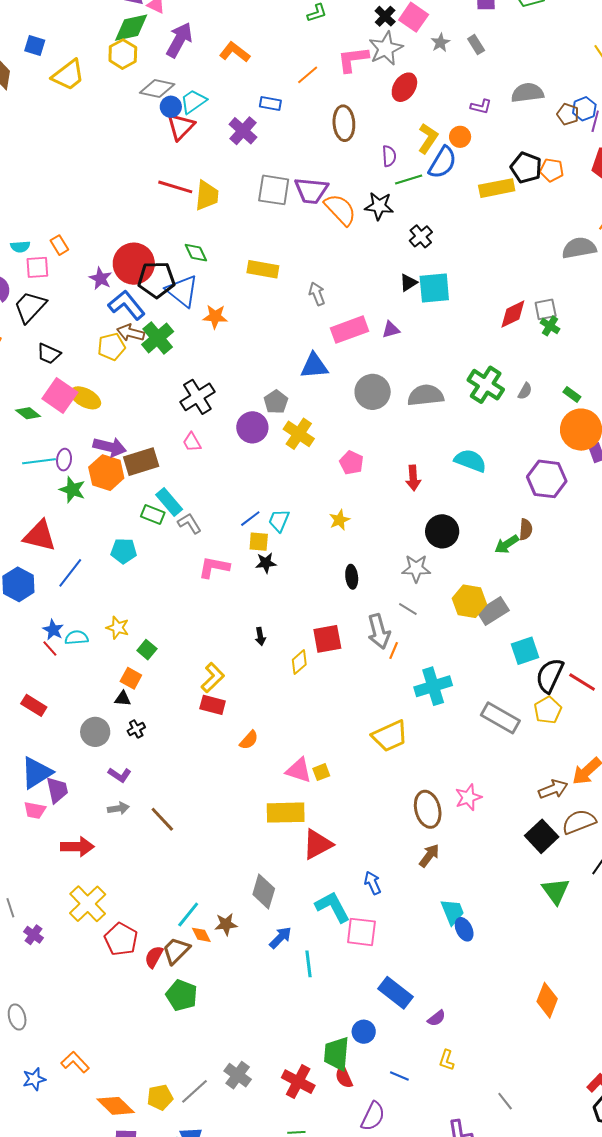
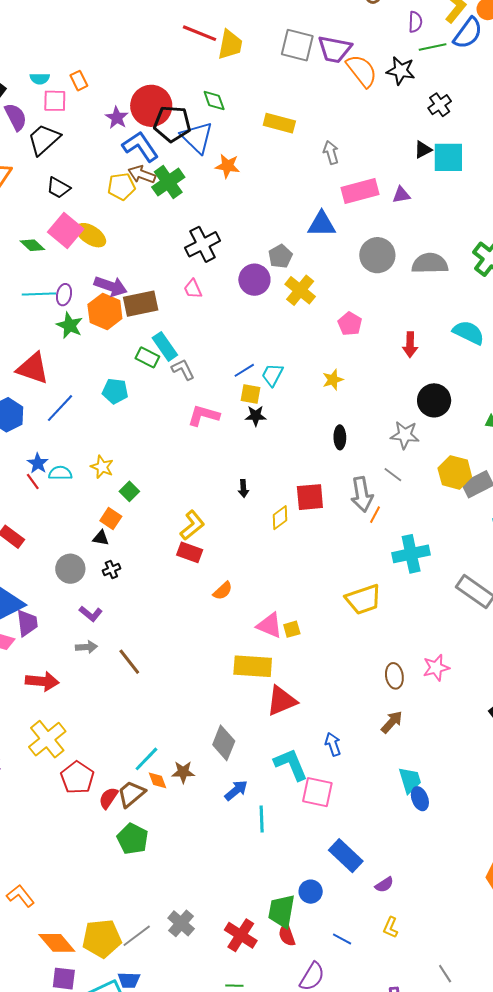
brown ellipse: (428, 809) -> (394, 676), size x0.7
yellow pentagon: (160, 1097) -> (102, 939), size x1.5

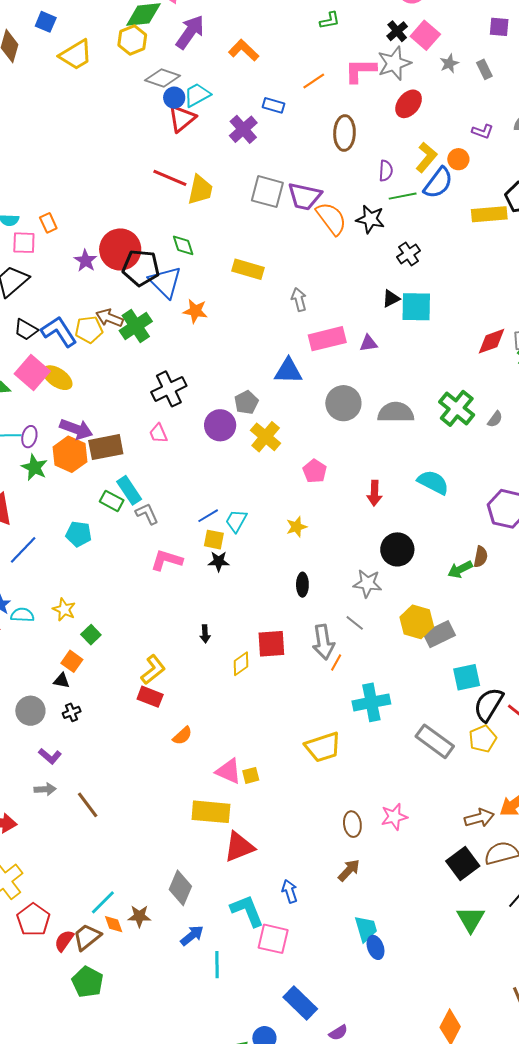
blue L-shape: (140, 146) -> (59, 332), moved

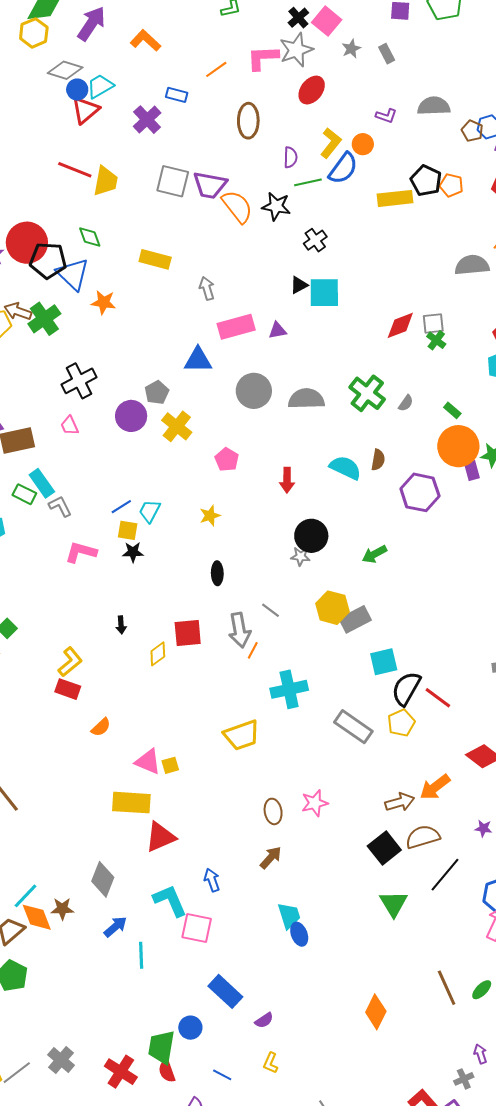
brown semicircle: (481, 557) -> (378, 460), moved
gray star: (367, 583) -> (300, 556), moved, size x0.7
orange diamond: (114, 924) -> (37, 917), size x1.6

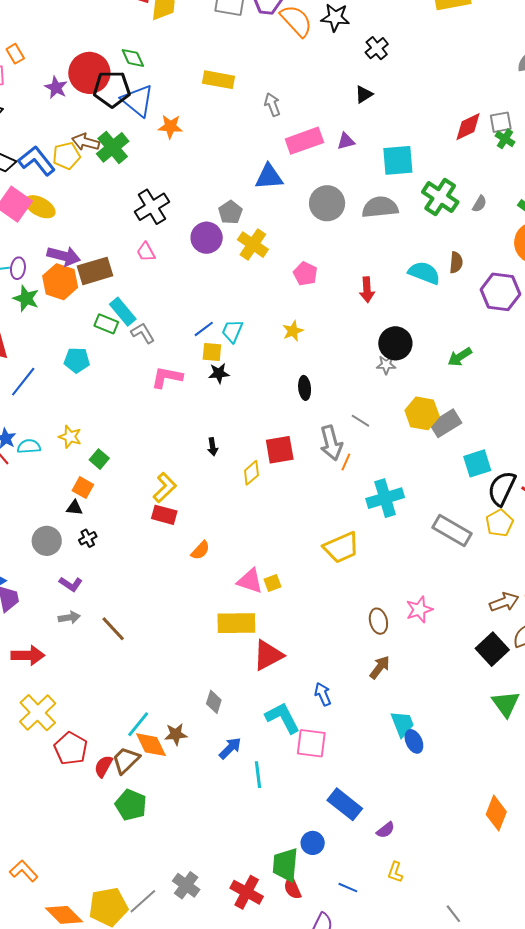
green diamond: (90, 237) -> (133, 58), moved
cyan square: (324, 293) -> (398, 160), moved
gray diamond: (103, 879) -> (214, 702), size x0.7

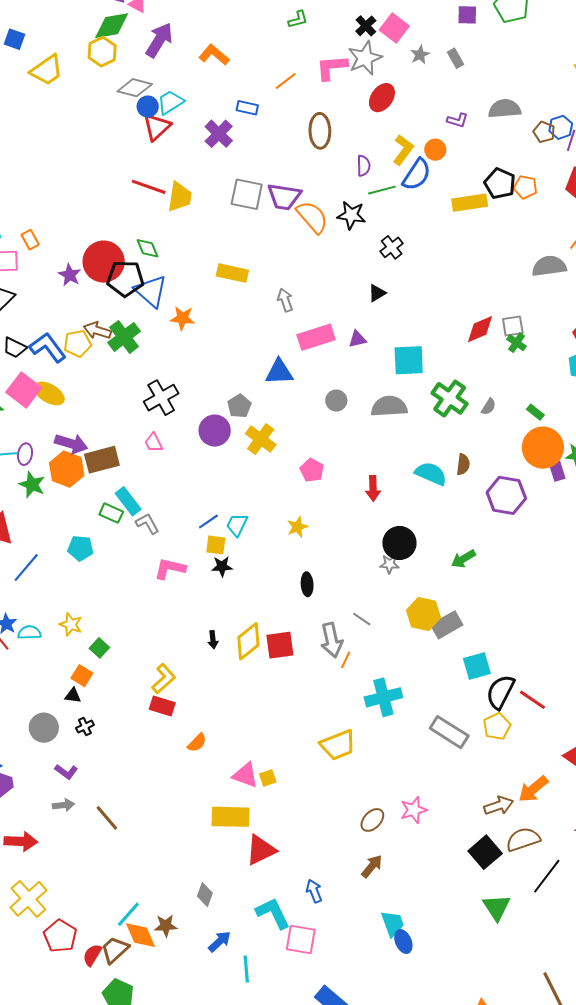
gray circle: (327, 203) -> (336, 401), size x0.6
yellow diamond: (251, 473) -> (248, 641), moved, size x1.5
brown ellipse: (378, 621) -> (372, 820), turned 55

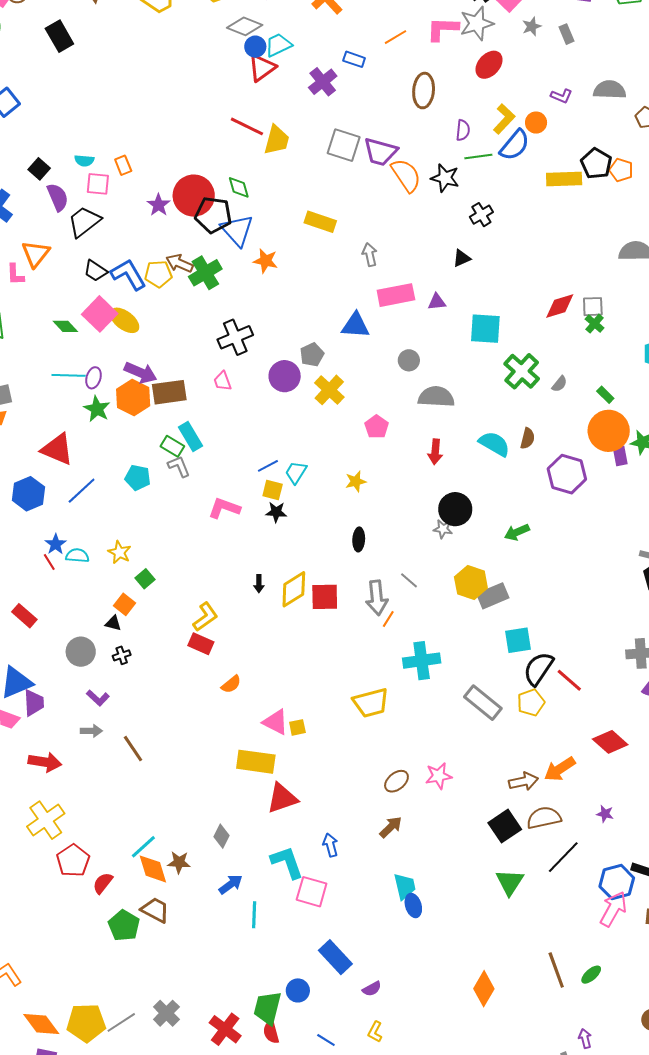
gray semicircle: (389, 406) -> (436, 397), moved
gray L-shape: (147, 524) -> (179, 466), moved
brown trapezoid: (115, 950) -> (155, 910), moved, turned 64

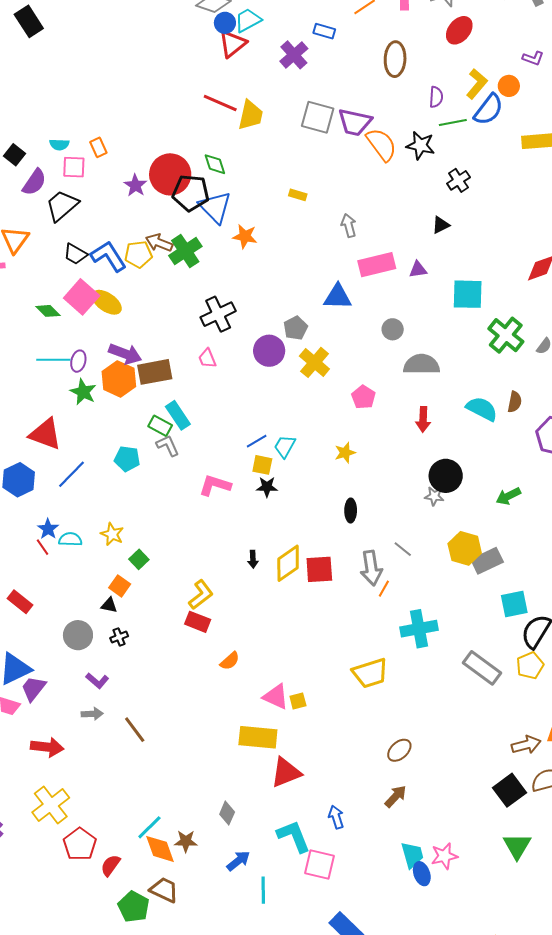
purple semicircle: (58, 197) -> (34, 182), turned 60
yellow rectangle: (320, 222) -> (298, 195), size x0.6
purple trapezoid: (34, 703) -> (33, 688), turned -136
pink star: (439, 776) -> (444, 856), moved

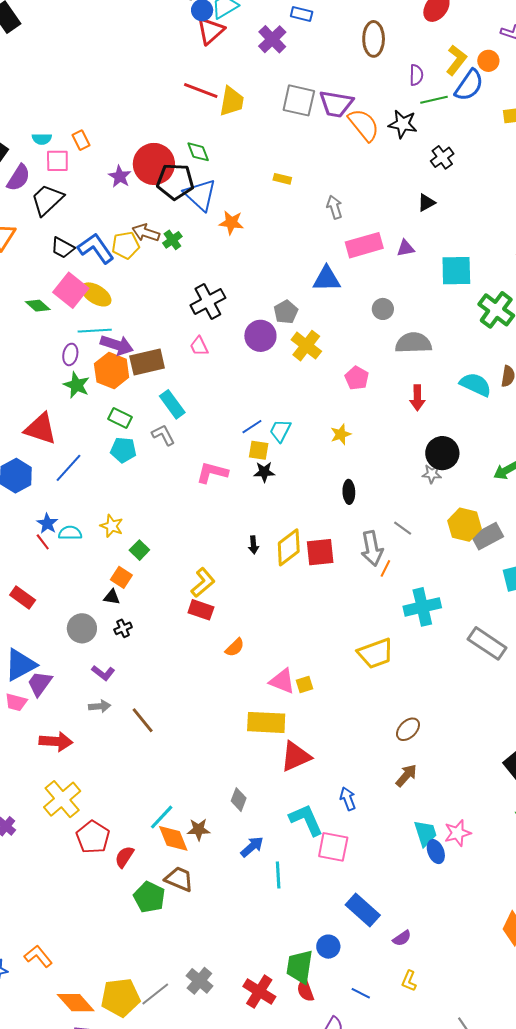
green cross: (185, 251) -> (172, 240), size x0.6
cyan line: (53, 360) -> (95, 331), moved
green rectangle: (160, 426) -> (120, 418), moved

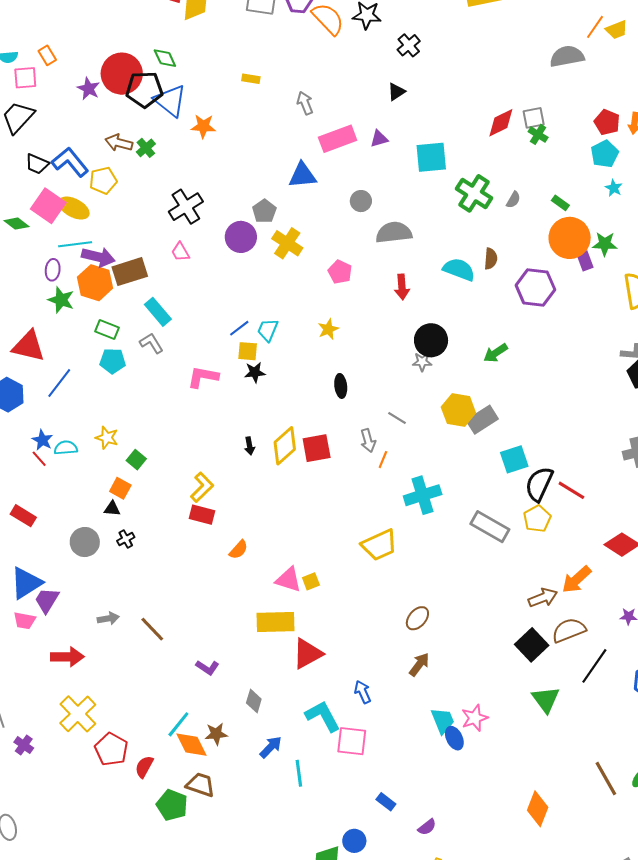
yellow pentagon: (126, 245) -> (103, 180), moved
gray arrow: (372, 548) -> (368, 441), size x0.7
purple L-shape: (103, 673) -> (207, 667), moved
blue rectangle: (363, 910) -> (386, 802), size x0.6

